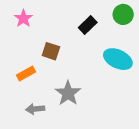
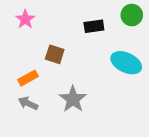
black rectangle: (88, 25) -> (94, 26), turned 36
gray arrow: (35, 109) -> (28, 103), moved, turned 30

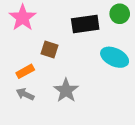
pink star: (25, 19) -> (23, 18), size x1.5
black rectangle: (94, 26) -> (85, 24), size x1.5

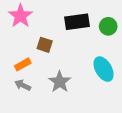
green circle: (120, 14) -> (108, 26), moved
cyan ellipse: (115, 57) -> (104, 69), moved, turned 35

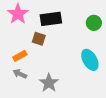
black rectangle: (77, 22) -> (51, 19), moved
gray star: (60, 82) -> (49, 83), moved

